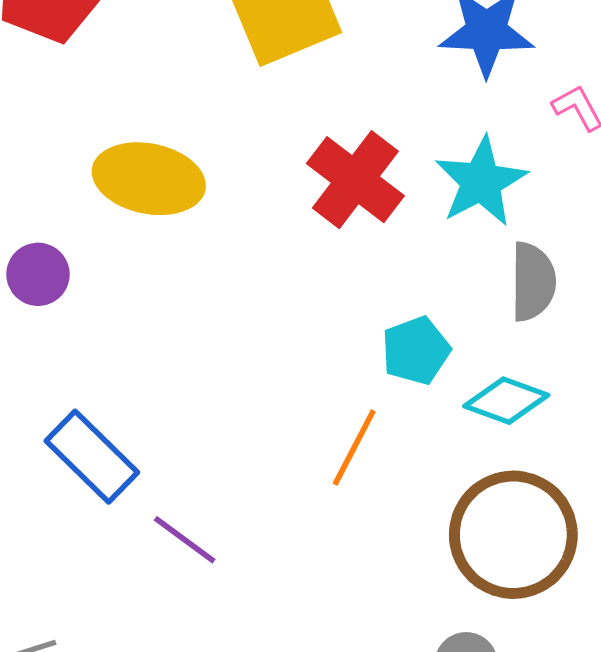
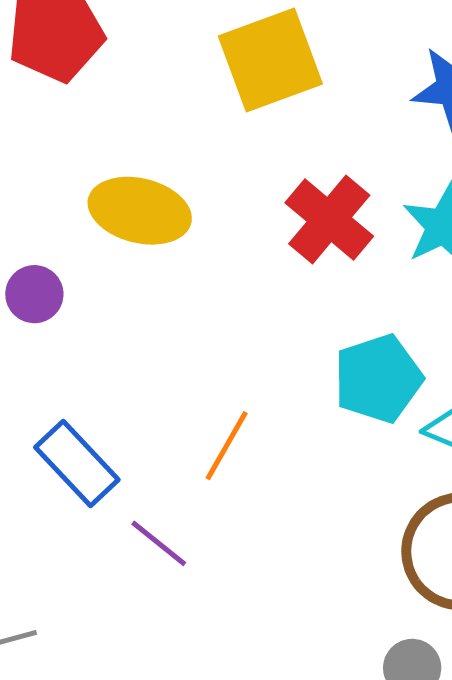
cyan pentagon: (416, 351) -> (378, 379), size x1.4
orange line: (354, 448) -> (227, 446), moved

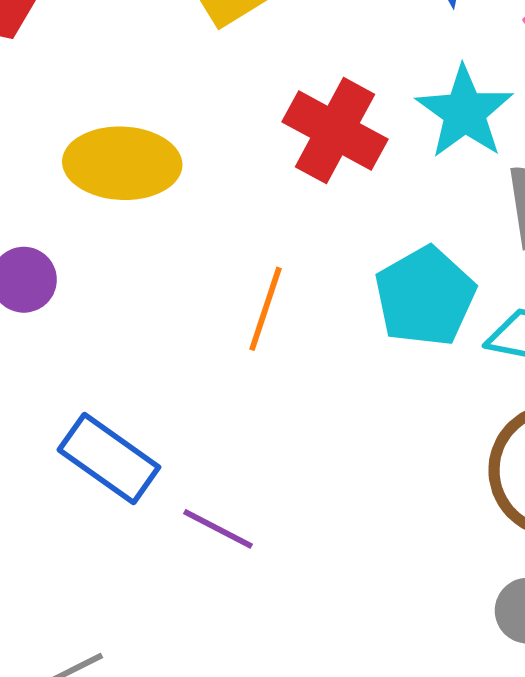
orange line: (227, 446) -> (266, 309), moved

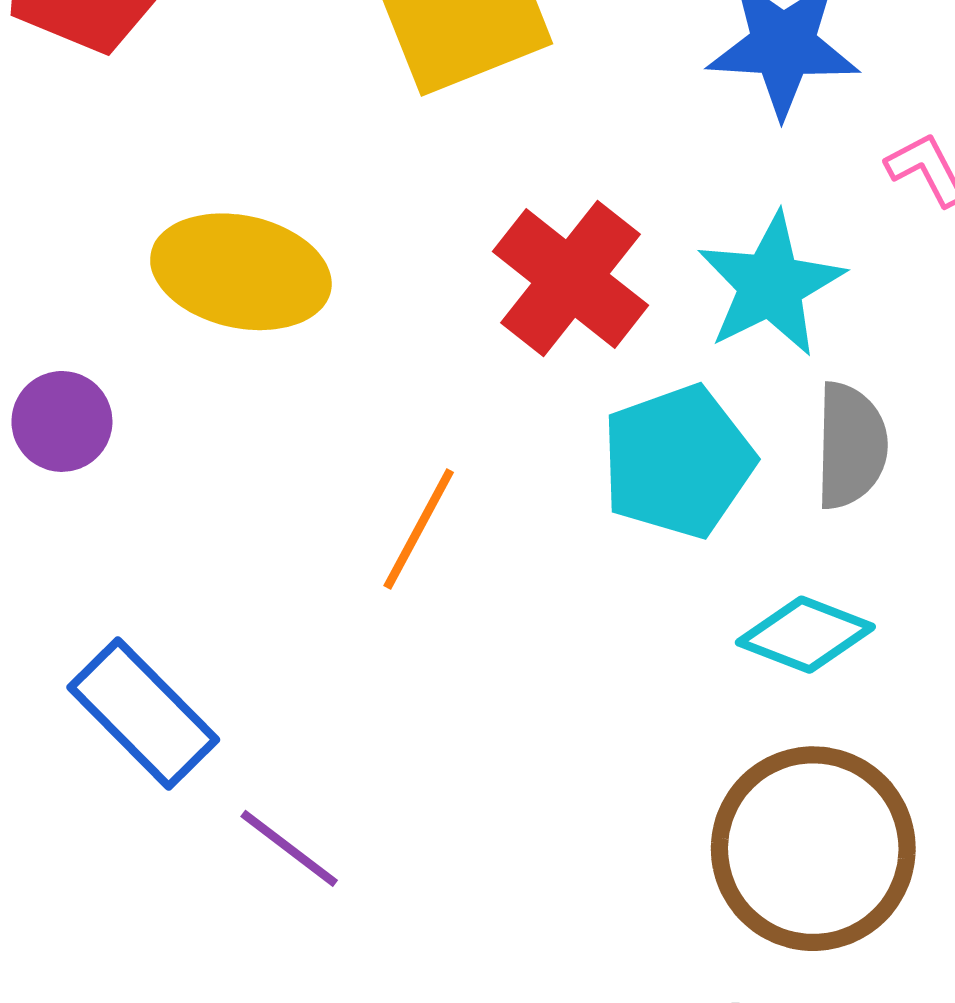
cyan pentagon: (425, 297) -> (678, 462), moved

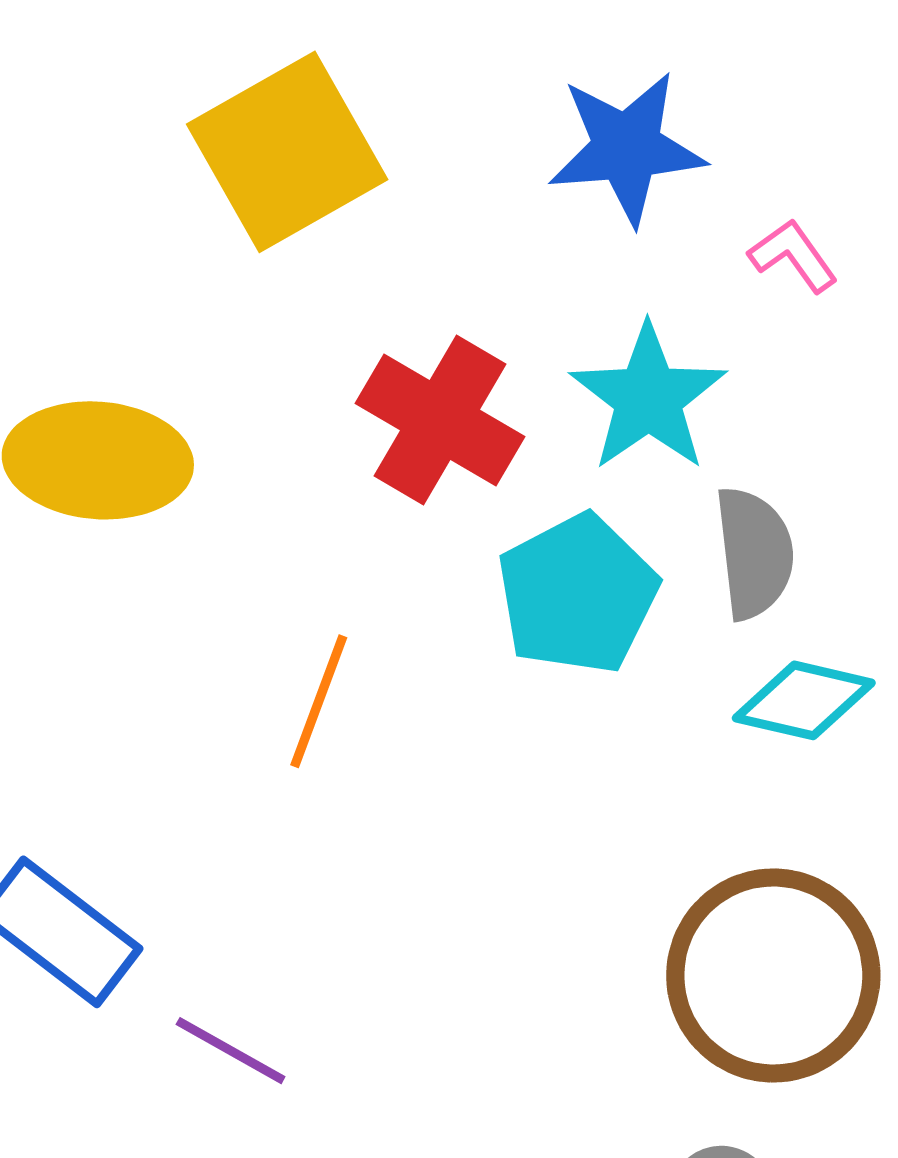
cyan diamond: (805, 635) -> (804, 700), moved

